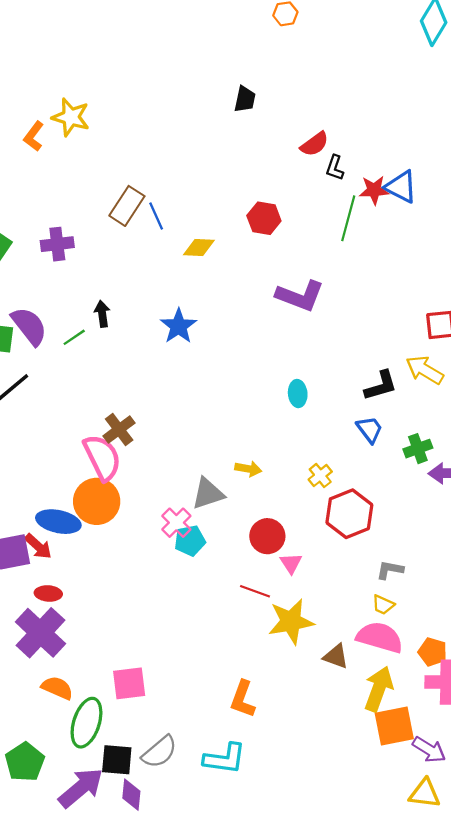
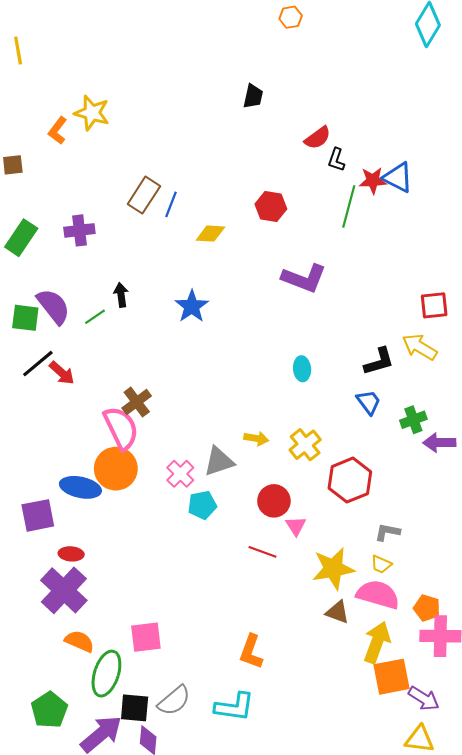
blue line: (156, 216) -> (171, 204), turned 45
yellow cross: (320, 476) -> (305, 445), moved, size x1.4
pink cross: (176, 523) -> (180, 474), moved
red arrow: (38, 546) -> (62, 373), moved
yellow star: (291, 622) -> (333, 568), moved

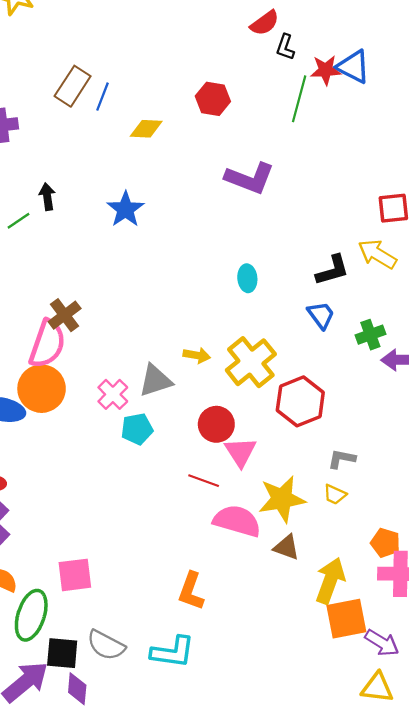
pink semicircle: (121, 428) -> (47, 344), turned 45
yellow cross: (305, 445) -> (251, 362), size x1.4
pink triangle: (296, 526) -> (240, 452), size x1.4
pink semicircle: (378, 594) -> (237, 521), moved
gray semicircle: (174, 701) -> (106, 645), turned 68

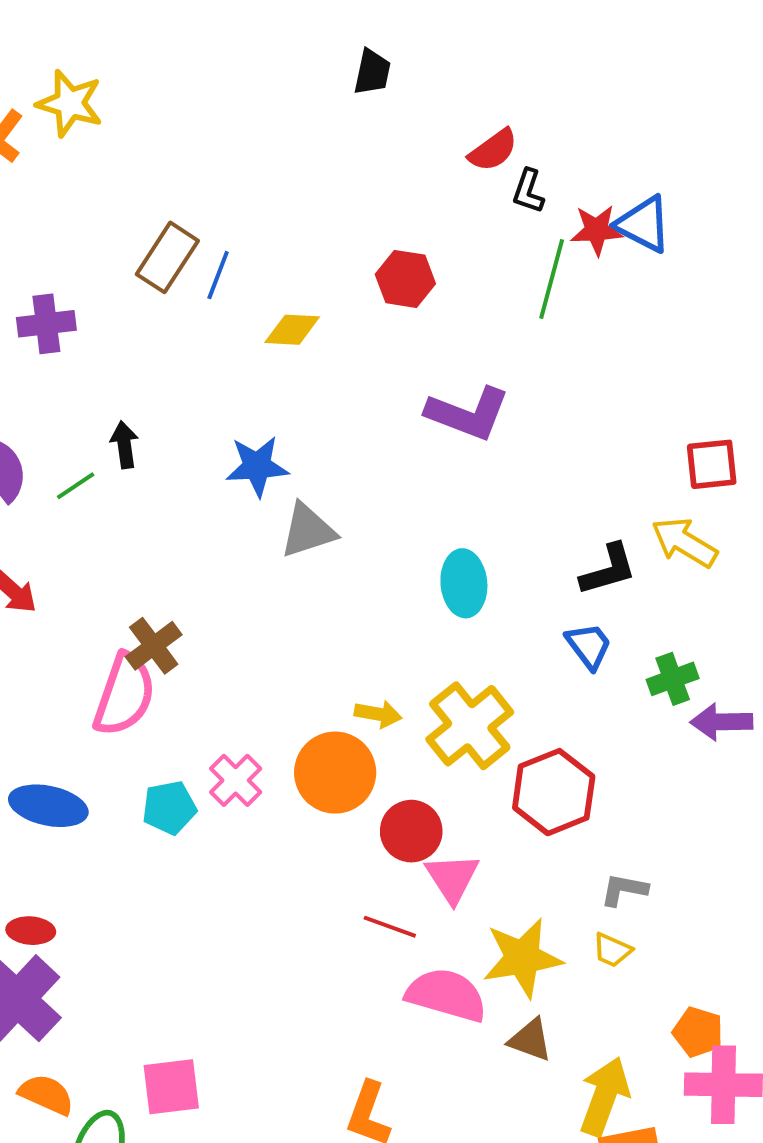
blue star: (125, 209) -> (257, 466), turned 30
cyan ellipse: (247, 278) -> (464, 583), size x1.4
gray triangle: (155, 381) -> (308, 531), moved
orange circle: (42, 389) -> (335, 773), moved
cyan pentagon: (137, 429) -> (169, 808), moved

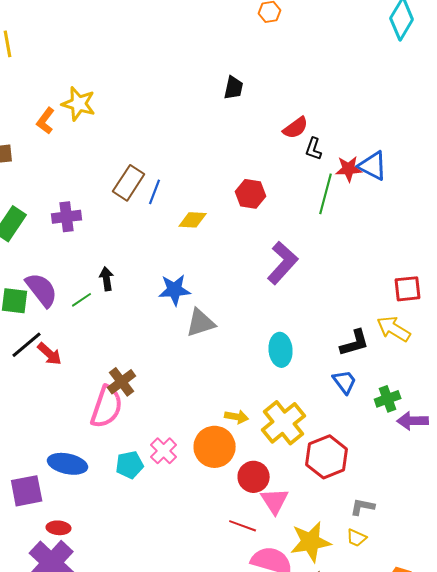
purple L-shape: (468, 414) -> (283, 263), turned -69

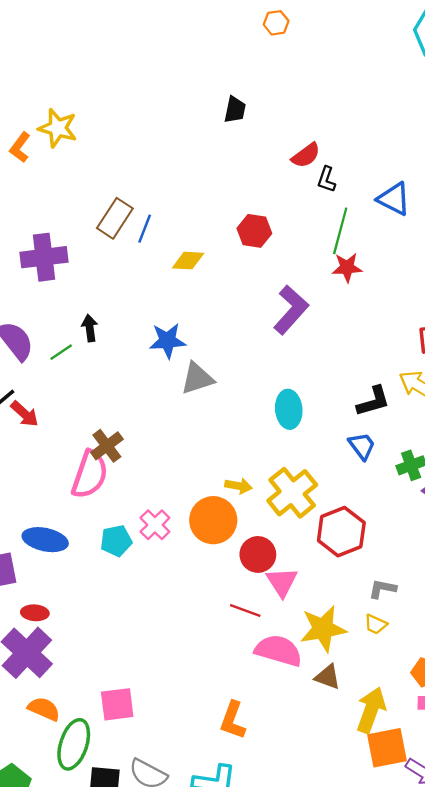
red star: (349, 169) -> (347, 267), moved
purple cross: (67, 217) -> (44, 257), size x1.4

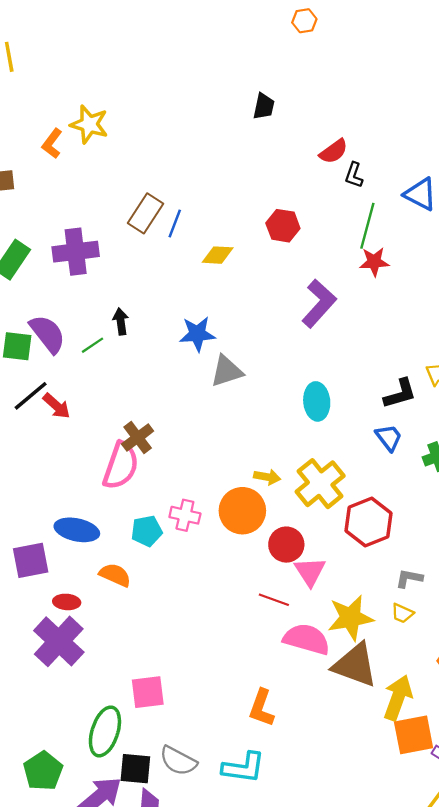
pink cross: (155, 525) -> (185, 515), turned -32
brown triangle: (328, 677) -> (355, 665), size x1.8
orange semicircle: (44, 709) -> (115, 575), moved

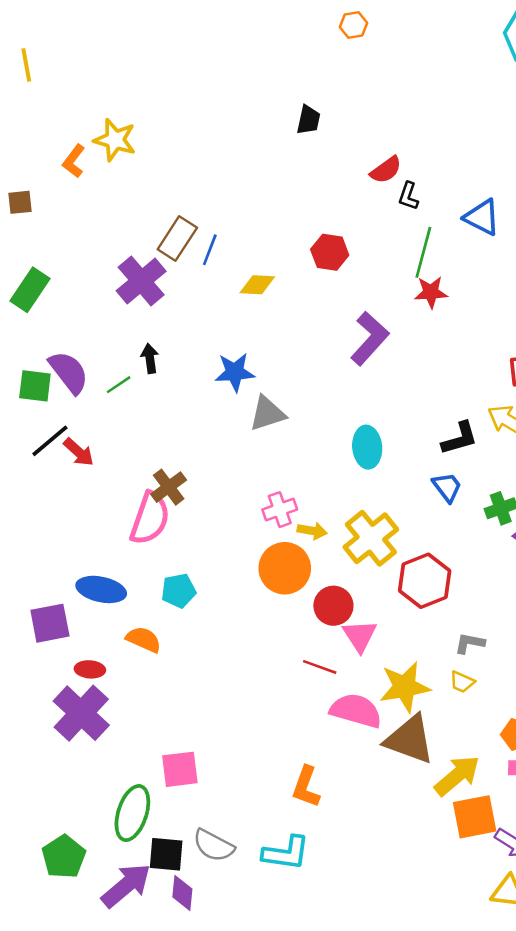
purple cross: (76, 252) -> (141, 281), moved, turned -33
pink cross: (185, 515) -> (280, 510), moved, turned -32
yellow arrow: (398, 698) -> (457, 776), turned 30

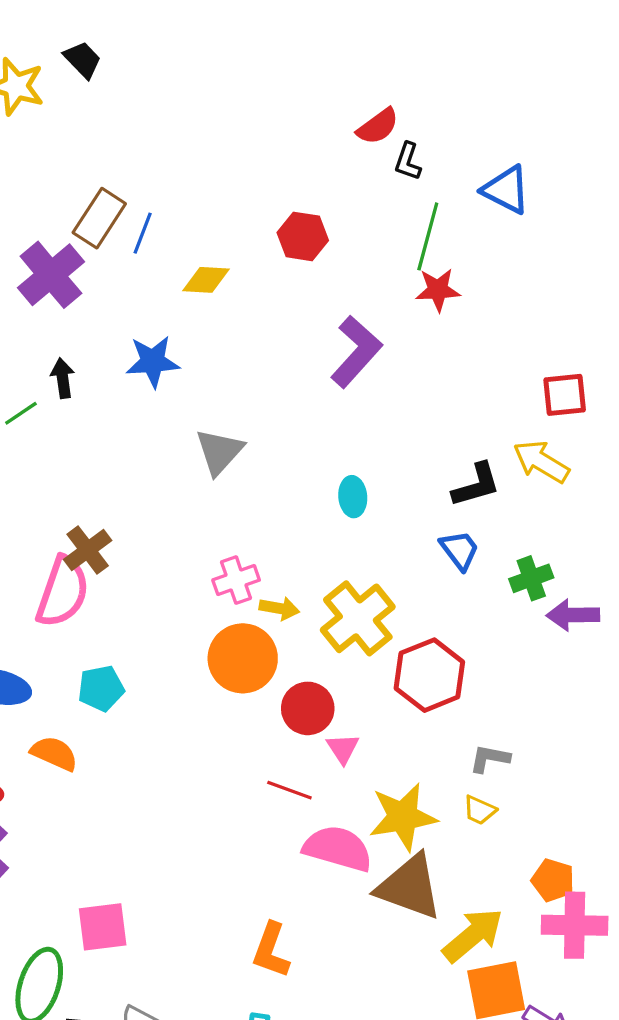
black trapezoid: (308, 120) -> (83, 60), moved, turned -56
blue star: (235, 372) -> (153, 362), moved
gray triangle: (267, 413) -> (219, 452), turned -30
cyan ellipse: (367, 447) -> (353, 497), size x0.7
pink triangle: (360, 636) -> (343, 748), size x0.7

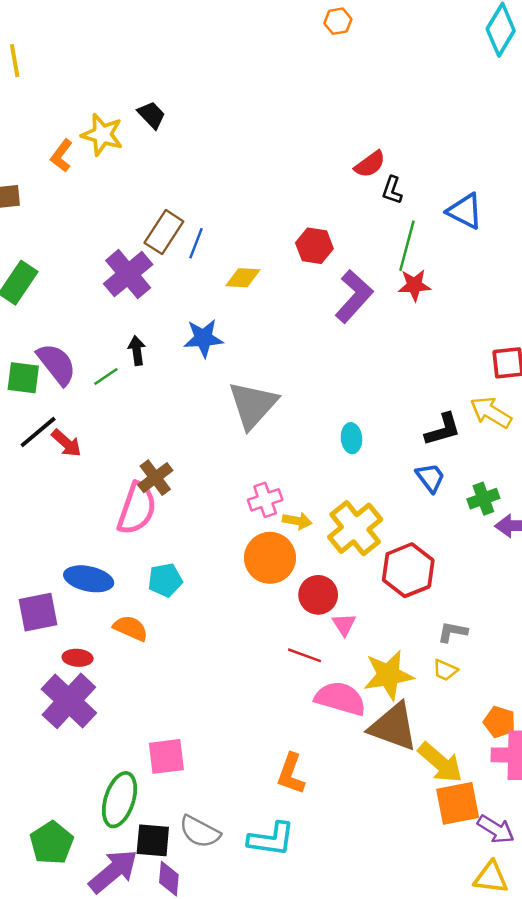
purple L-shape: (356, 352) -> (354, 296), moved
gray triangle: (219, 452) -> (253, 405), size x1.4
yellow arrow: (473, 935) -> (440, 763), turned 81

